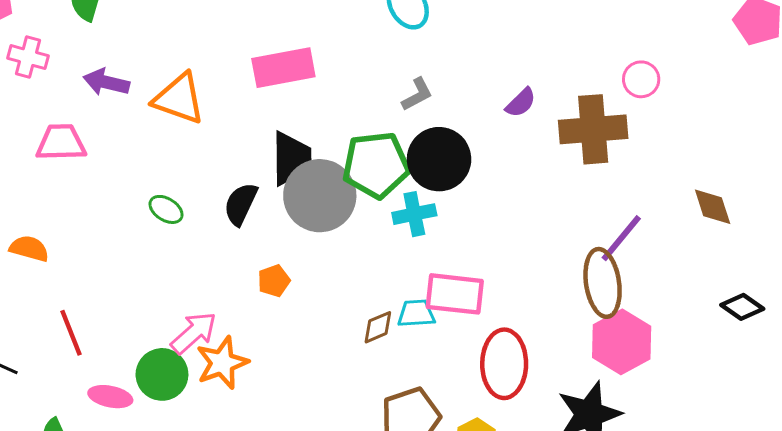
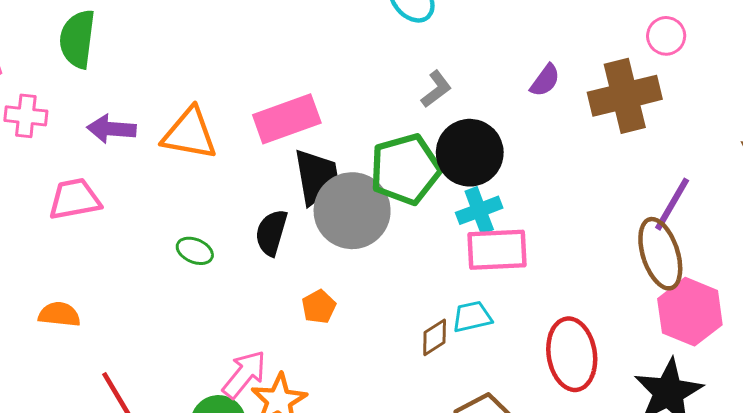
pink rectangle: (283, 68) -> (287, 119), moved
cyan cross: (414, 214) -> (479, 210), moved
pink rectangle: (455, 294) -> (497, 250), moved

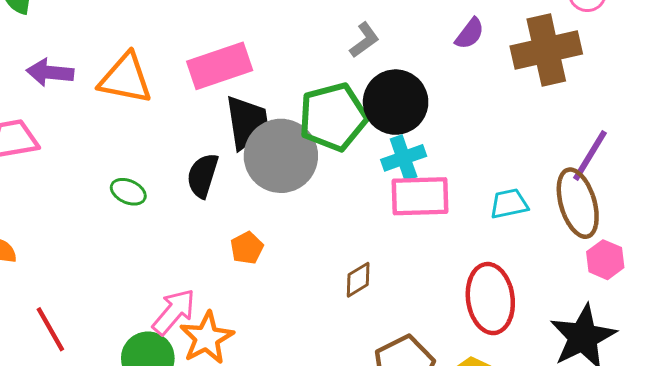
pink hexagon: (690, 312) -> (605, 260), size x0.6
cyan trapezoid: (472, 317) -> (509, 204), moved

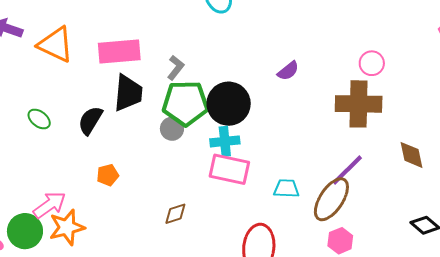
gray L-shape: (364, 40) -> (176, 68), moved, turned -30
brown cross: (546, 50) -> (359, 104), moved
gray circle: (281, 156) -> (172, 129), moved, size x0.5
brown ellipse: (578, 203) -> (331, 199), turned 36

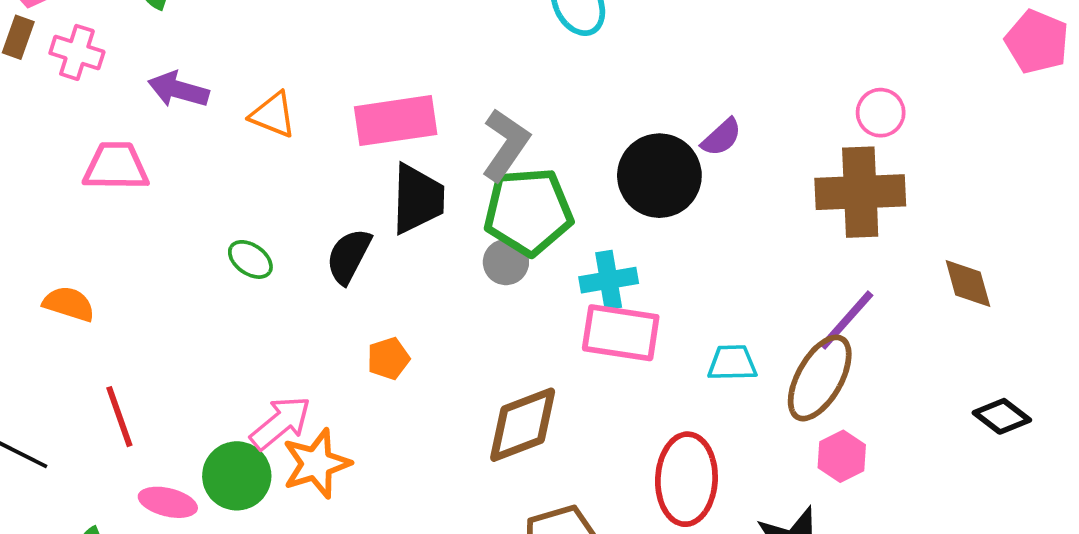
orange triangle: (56, 44) -> (273, 115), size x0.7
gray L-shape: (176, 68) -> (506, 145), size x1.5
black circle: (229, 104) -> (659, 176), moved
brown diamond: (175, 214) -> (523, 425), size x1.8

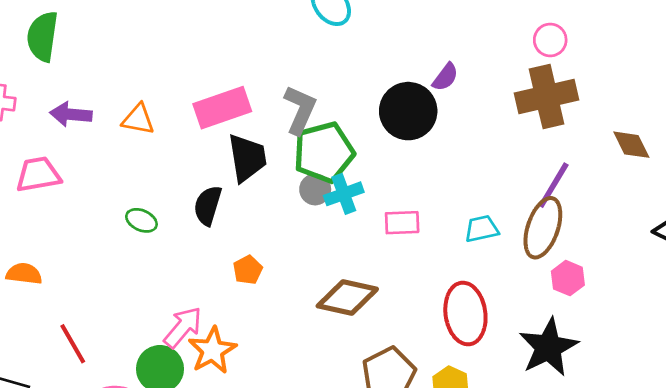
cyan cross: (609, 280) -> (344, 194), moved
pink rectangle: (621, 333) -> (402, 223), size x0.7
brown diamond: (523, 425) -> (347, 298), turned 44

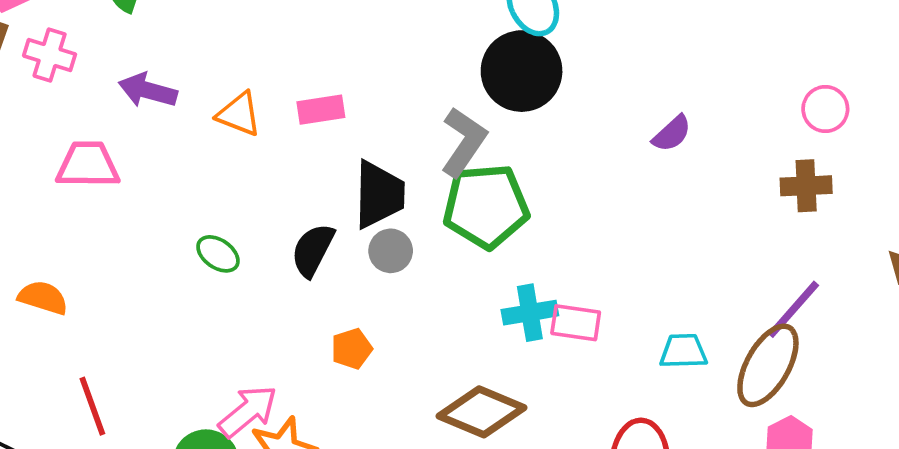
brown cross: (547, 97) -> (806, 186), size x0.6
pink rectangle: (222, 108) -> (321, 110), moved, size x0.6
black circle: (408, 111) -> (522, 71), moved
gray circle: (315, 189) -> (391, 251), moved
cyan cross: (344, 194) -> (530, 313), moved

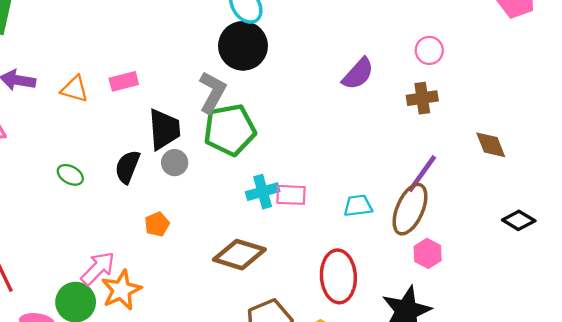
purple semicircle: (672, 134) -> (358, 74), moved, size x1.4

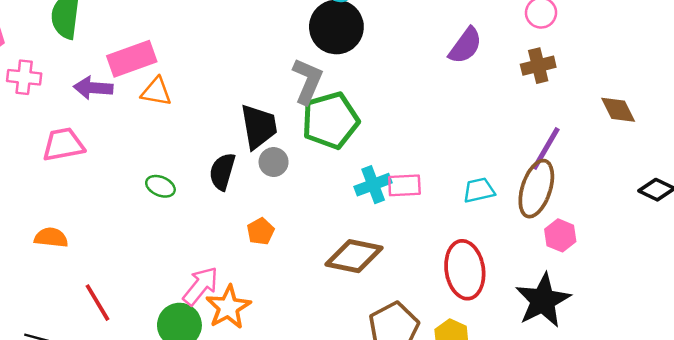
pink rectangle: (124, 81) -> (132, 59), moved, size x1.5

